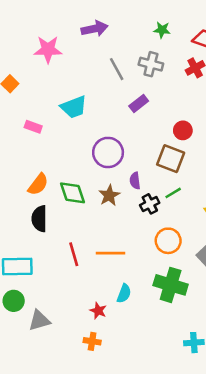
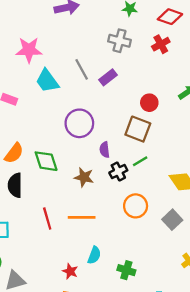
pink star: (48, 49) -> (29, 50), moved
gray line: (117, 69) -> (82, 69), moved
cyan trapezoid: (74, 107) -> (47, 81), turned 75
brown star: (109, 195) -> (84, 177), moved, turned -30
green cross: (171, 285) -> (126, 270), moved, size x0.6

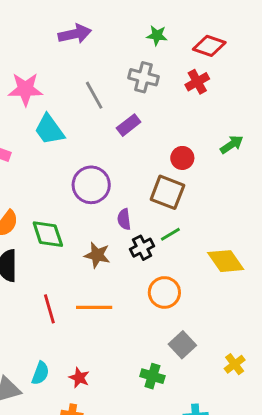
gray line: (82, 69) -> (94, 95), moved
gray square: (172, 220) -> (182, 345), moved
cyan semicircle: (94, 255) -> (40, 373), moved

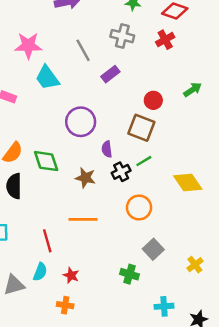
red line: (49, 309) -> (47, 241), moved

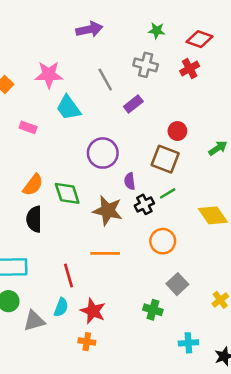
green arrow: (193, 90) -> (218, 148), moved
brown star: (85, 178) -> (108, 211), size x1.4
red star: (71, 275) -> (93, 311), size x1.5

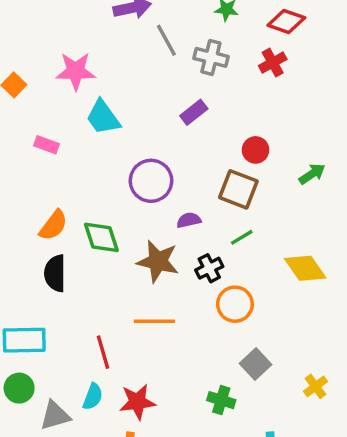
gray line: (105, 80) -> (166, 40), moved
purple semicircle: (130, 181) -> (189, 220), turned 84
black cross: (144, 204) -> (209, 268), moved
red star: (93, 311) -> (137, 402), turned -30

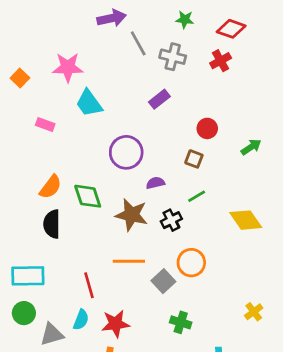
brown square: (238, 189) -> (194, 159), size x0.6
orange circle: (235, 304) -> (191, 263), moved
gray square: (256, 364) -> (163, 281), moved

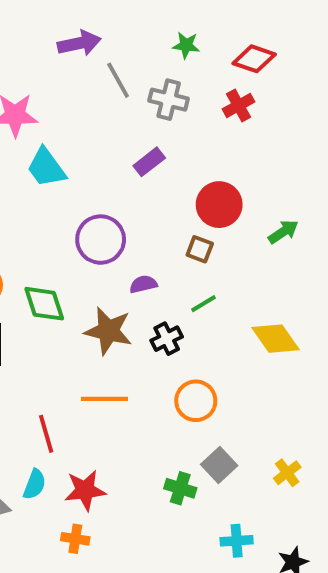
red circle: (207, 128) -> (219, 205), size x1.5
gray square: (163, 281) -> (219, 465), moved

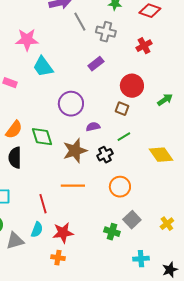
red cross: (239, 105) -> (144, 46), moved
brown star: (108, 331) -> (75, 151), turned -30

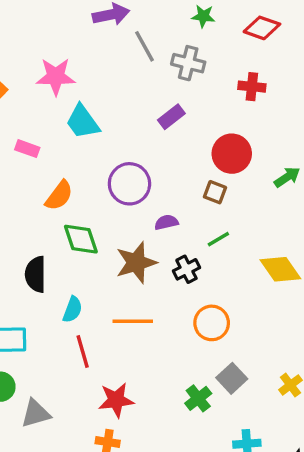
red cross: (144, 46) -> (252, 87), turned 35
orange semicircle: (14, 130) -> (59, 196), moved
cyan semicircle: (37, 230) -> (72, 310), moved
green cross: (112, 232) -> (198, 398), turned 35

